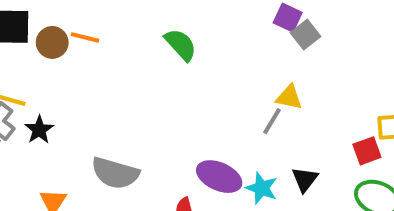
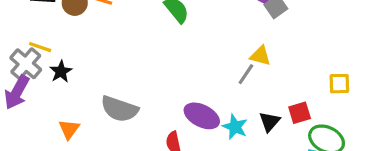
red square: (367, 151) -> (300, 113), moved

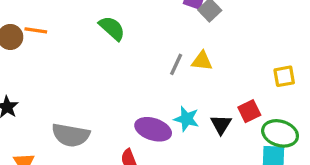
gray line: (246, 74) -> (176, 64), moved
cyan star: (235, 127) -> (186, 119), moved

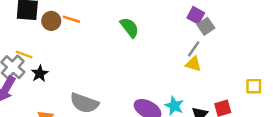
gray line: (176, 64) -> (194, 49), moved

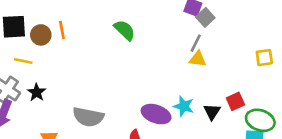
orange line: (71, 19) -> (62, 30), turned 70
yellow line: (24, 54) -> (23, 61), moved
yellow square: (254, 86) -> (264, 58), moved

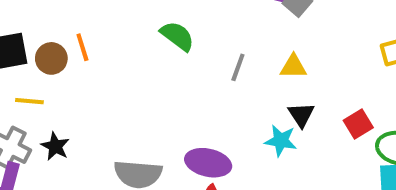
gray line: (196, 43) -> (238, 67), moved
black triangle: (212, 112) -> (301, 115), moved
purple ellipse: (156, 114) -> (208, 163), moved

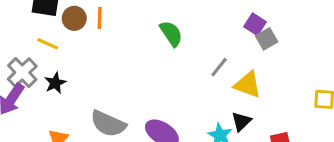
gray line: (238, 67) -> (219, 67), moved
yellow triangle: (293, 67) -> (248, 85), size x1.4

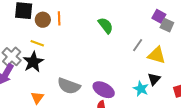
gray square: (267, 39) -> (167, 25), turned -32
yellow line: (48, 44) -> (37, 43), moved
black star: (55, 83) -> (33, 62), size x1.5

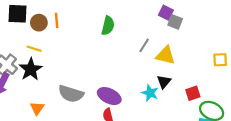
green semicircle: (106, 26) -> (108, 26), turned 54

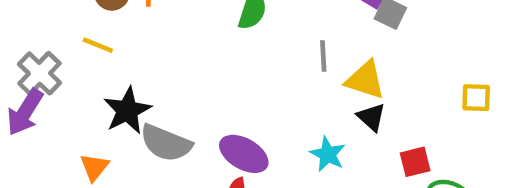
gray line: (144, 45) -> (323, 56), turned -40
black star: (31, 69) -> (127, 110), moved
black triangle: (164, 82) -> (371, 117), moved, turned -32

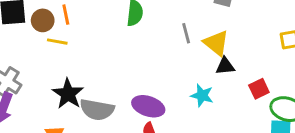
yellow line: (98, 45) -> (57, 42), moved
yellow triangle: (365, 80) -> (216, 43), turned 32
black triangle: (371, 117) -> (225, 66), turned -36

